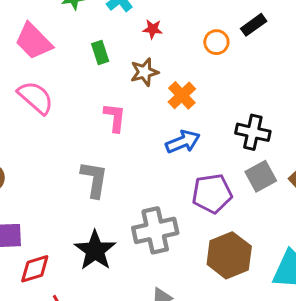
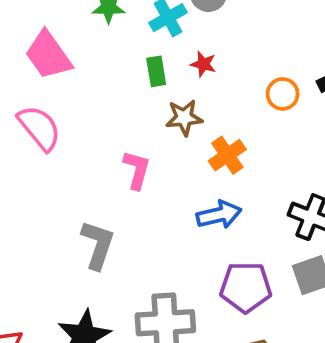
green rectangle: (100, 52) -> (156, 71), moved

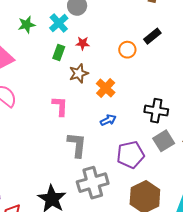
green rectangle: (156, 71) -> (59, 53), turned 42
blue arrow: (219, 215) -> (108, 120), size x0.7
gray L-shape: (98, 245) -> (77, 145), moved

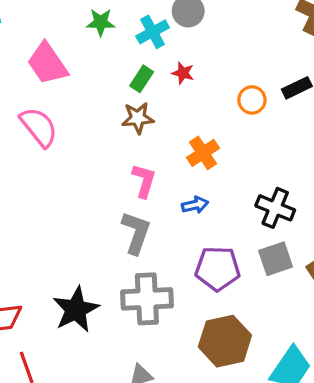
brown star: (79, 73) -> (138, 118), moved
pink L-shape: (60, 106) -> (144, 181), moved

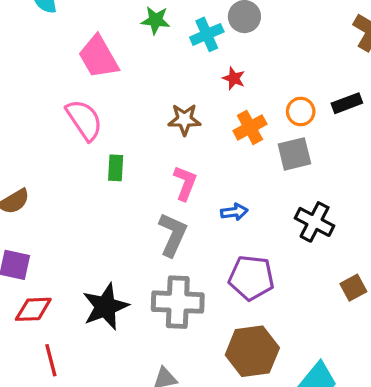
green rectangle: (142, 79) -> (116, 168), moved, turned -35
orange cross: (203, 153) -> (250, 127), moved
gray square: (276, 259) -> (294, 154), moved

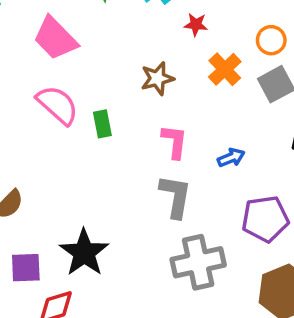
green rectangle: (116, 168) -> (102, 124), moved
black star: (105, 307) -> (84, 253), moved

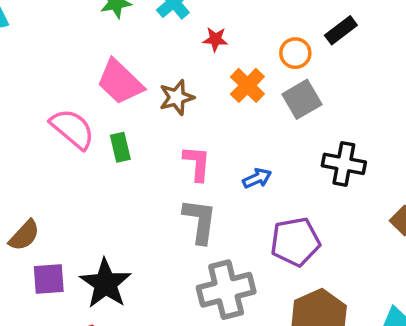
pink trapezoid: (55, 38) -> (120, 82), moved
purple square: (26, 268) -> (49, 279), moved

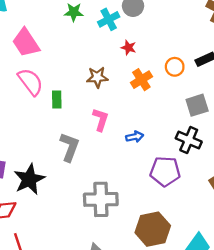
pink trapezoid: (120, 82) -> (26, 43), moved
gray square: (302, 99) -> (197, 105), moved
gray L-shape: (200, 221) -> (70, 147), moved
purple pentagon: (295, 242) -> (165, 171), moved

